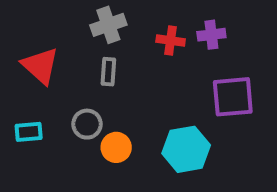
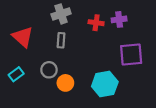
cyan rectangle: (29, 132) -> (16, 74), turned -32

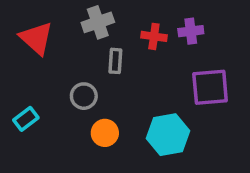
red triangle: (23, 37) -> (36, 38), moved
gray rectangle: (61, 40) -> (115, 61), moved
gray circle: (49, 70) -> (84, 96), moved

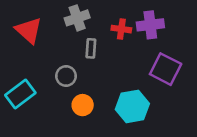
purple cross: (191, 31) -> (150, 25), size x1.4
purple square: (210, 87) -> (166, 69), turned 32
cyan rectangle: (26, 119) -> (20, 94), size x1.5

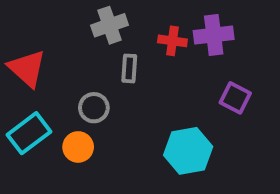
red triangle: (29, 30) -> (27, 68), moved
purple square: (166, 69) -> (235, 98), size x0.7
orange circle: (83, 105) -> (78, 147), moved

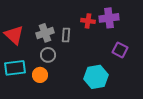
gray cross: (110, 25) -> (45, 33), moved
cyan rectangle: (29, 133) -> (15, 68), turned 30

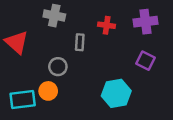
purple cross: (109, 18) -> (146, 22), moved
gray cross: (45, 33) -> (54, 16), moved, turned 30
cyan rectangle: (15, 68) -> (23, 99), moved

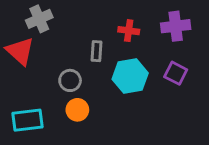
gray cross: (54, 16) -> (39, 19), moved, turned -35
orange circle: (48, 91) -> (77, 110), moved
cyan hexagon: (116, 93) -> (130, 76), moved

